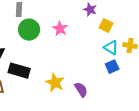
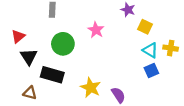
green circle: (29, 30) -> (63, 44), moved

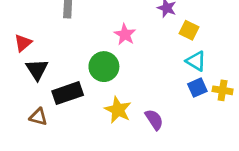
green circle: (63, 44) -> (104, 67), moved
yellow cross: (171, 48) -> (223, 90), moved
black rectangle: (52, 75) -> (68, 93), turned -35

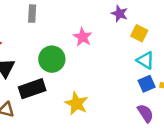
green circle: (104, 67) -> (52, 59), moved
purple semicircle: (154, 120) -> (145, 113), moved

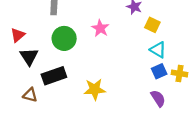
green circle: (52, 59) -> (64, 38), moved
yellow star: (76, 103) -> (95, 89), turned -30

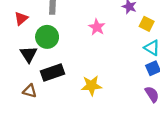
red triangle: (18, 35) -> (21, 18), moved
green circle: (64, 38) -> (47, 37), moved

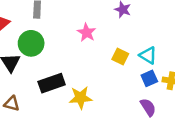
yellow square: (147, 24) -> (120, 57), moved
black rectangle: (52, 73) -> (52, 83), moved

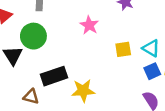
yellow square: (120, 57) -> (123, 49), turned -35
brown triangle: (12, 104) -> (31, 97), moved

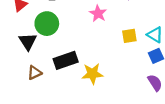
brown triangle: (31, 97) -> (35, 73), moved, turned -40

